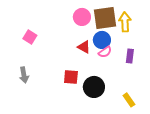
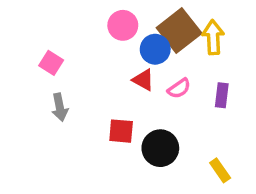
pink circle: (82, 17) -> (123, 25), moved
brown square: (105, 18) -> (179, 30), turned -30
blue circle: (102, 40) -> (155, 49), moved
gray arrow: (24, 75) -> (60, 107), moved

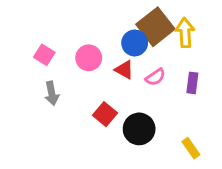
pink circle: (123, 25) -> (89, 58), moved
red square: (121, 131) -> (105, 114), turned 35

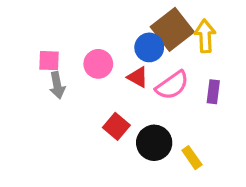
pink square: (44, 55) -> (49, 61), turned -30
pink semicircle: (155, 77) -> (172, 85), size x1.5
gray arrow: (52, 93) -> (57, 85), moved
yellow rectangle: (191, 148) -> (192, 158), moved

